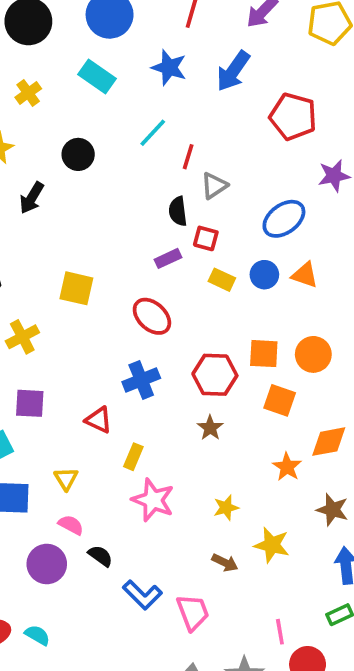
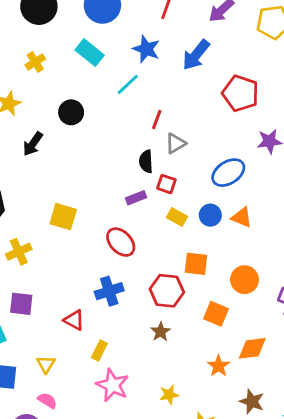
cyan line: (153, 133) -> (128, 84), moved
orange square: (264, 354) -> (196, 264), moved

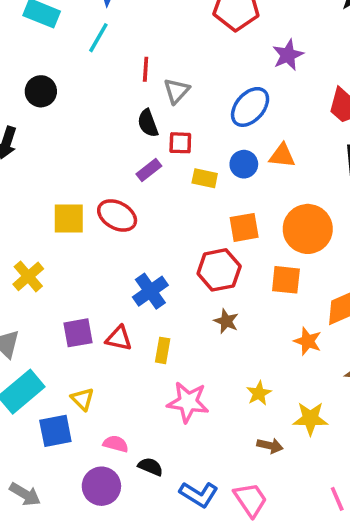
red ellipse: (121, 242) -> (117, 215), moved
orange circle: (245, 280) -> (308, 229), size x1.4
purple square: (21, 304) -> (78, 333), moved
yellow rectangle: (99, 350) -> (163, 350), moved
yellow triangle: (46, 364) -> (82, 399), moved

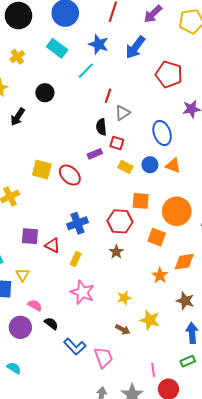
blue ellipse: (250, 107) -> (162, 133), turned -75

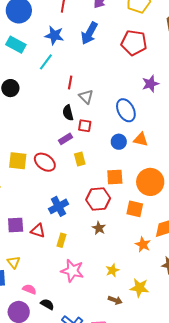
red pentagon: (169, 74) -> (134, 43), moved
gray triangle: (123, 113) -> (86, 97), turned -35
yellow rectangle: (125, 167) -> (80, 159), moved, turned 56

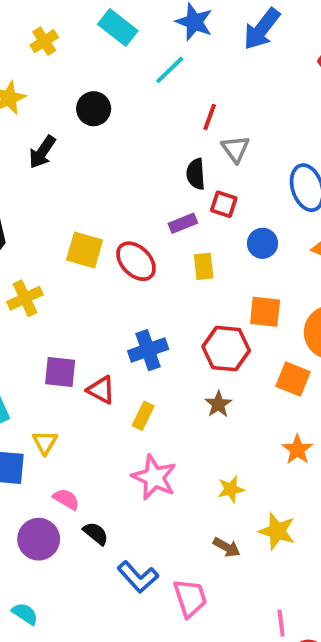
blue circle: (119, 142) -> (263, 243), moved

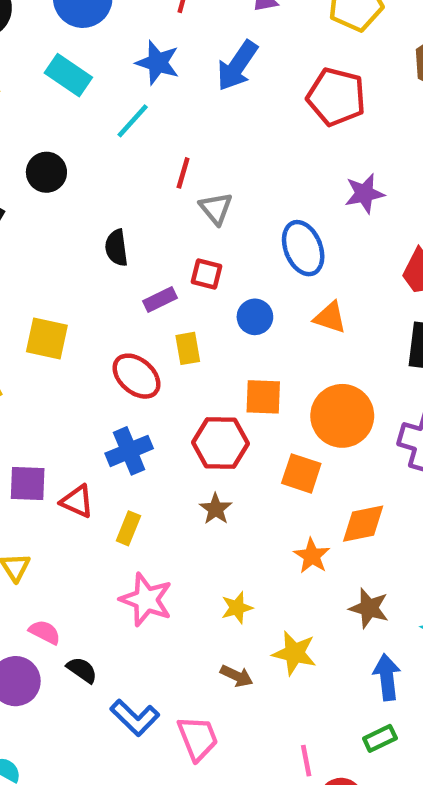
black semicircle: (196, 174) -> (116, 248), moved
red ellipse: (136, 261) -> (137, 376), moved

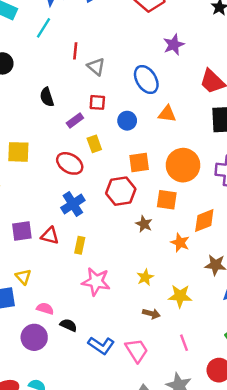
brown star: (216, 509) -> (144, 224), moved
pink line: (306, 761) -> (184, 343), moved

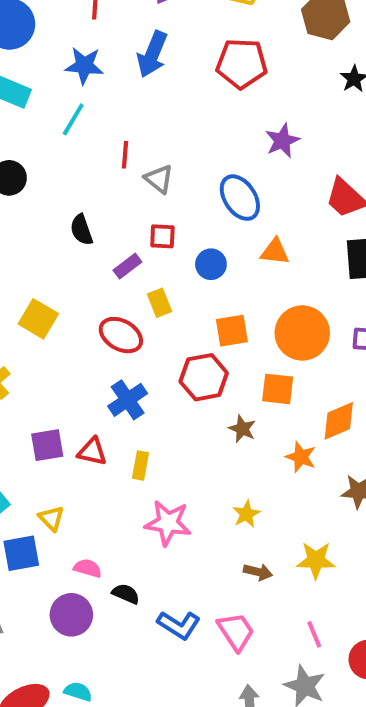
yellow square: (18, 152) -> (38, 319), turned 30
yellow star: (180, 296) -> (316, 560), moved
pink line: (184, 343) -> (314, 634), moved

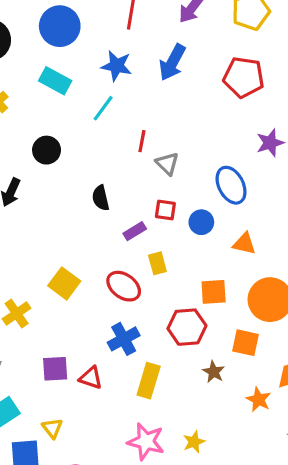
orange triangle: (275, 252) -> (244, 244), moved
blue circle: (211, 264) -> (201, 222), moved
yellow square: (38, 319) -> (64, 283), moved
yellow rectangle: (140, 466) -> (149, 381), moved, size x1.5
yellow star: (246, 514) -> (194, 442), moved

